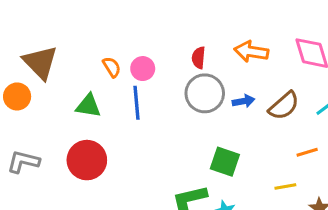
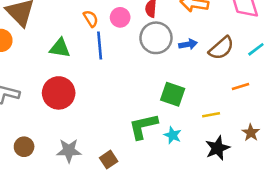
orange semicircle: (112, 67) -> (91, 19), moved
pink circle: (143, 69) -> (120, 17), moved
yellow line: (285, 186) -> (211, 115), moved

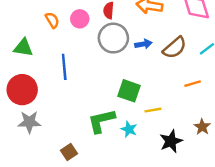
blue line: (100, 46) -> (64, 67), moved
yellow line: (211, 115) -> (153, 110), moved
gray star: (69, 151) -> (29, 122), moved

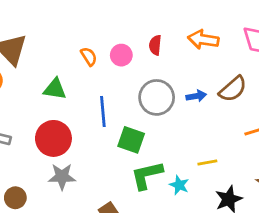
gray circle: (113, 38) -> (157, 97), moved
blue arrow: (143, 44) -> (196, 96), moved
green square: (129, 91) -> (131, 140), moved

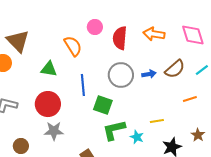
red semicircle: (155, 45) -> (120, 38), size x1.6
pink circle: (121, 55) -> (95, 27), moved
orange semicircle: (89, 56) -> (73, 46), size x1.5

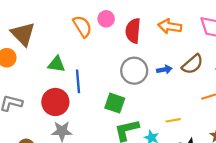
orange semicircle: (73, 46) -> (82, 26), moved
blue line: (83, 85) -> (78, 81), moved

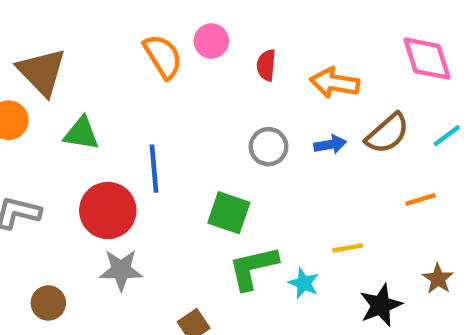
orange arrow: (170, 26) -> (335, 83), moved
red semicircle: (133, 31) -> (266, 65), size x0.6
green triangle: (56, 64) -> (81, 133), moved
gray circle: (134, 71) -> (268, 147), size x0.7

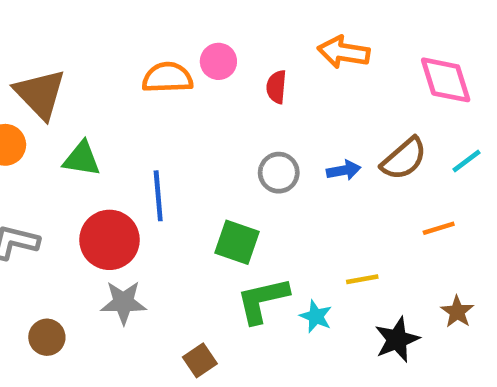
orange semicircle: (163, 56) -> (167, 78), turned -60
orange arrow: (335, 83) -> (344, 52), moved

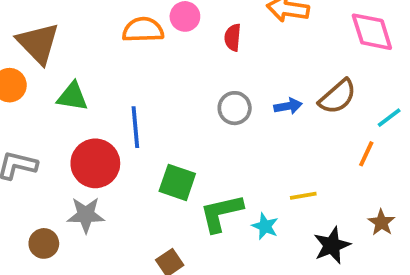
cyan line: (466, 161) -> (389, 118), moved
orange line: (439, 228) -> (366, 154), turned -48
green square: (237, 242) -> (177, 182), moved
gray star: (123, 302) -> (86, 215), moved

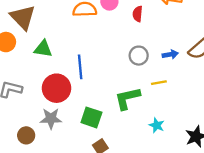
green square: (177, 182) -> (91, 117), moved
yellow line: (303, 196) -> (159, 83), moved
green L-shape: (221, 213) -> (127, 98), moved

